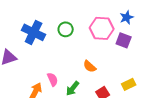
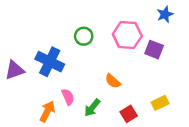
blue star: (127, 17) -> (165, 14), moved
blue cross: (34, 32) -> (50, 62), moved

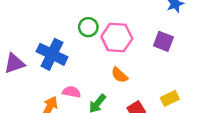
pink hexagon: (127, 35) -> (117, 37), moved
pink semicircle: (68, 97) -> (71, 92), turned -56

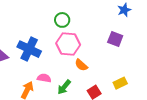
green circle: (88, 27) -> (62, 20), moved
pink hexagon: (117, 37) -> (68, 44), moved

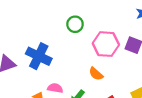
pink hexagon: (68, 44) -> (106, 44), moved

